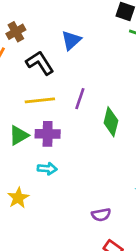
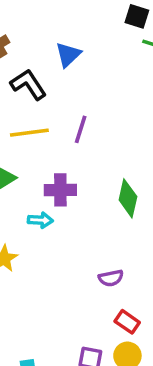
green diamond: (111, 122) -> (128, 198), moved
purple cross: (48, 134) -> (60, 190), moved

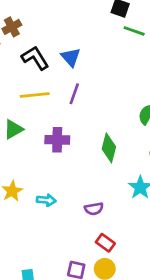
blue triangle: (68, 55) -> (71, 57), moved, turned -30
cyan arrow: (40, 220) -> (46, 200), moved

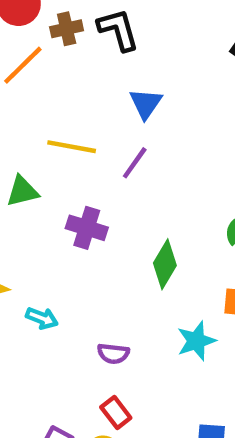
black L-shape: (35, 58) -> (118, 30), moved

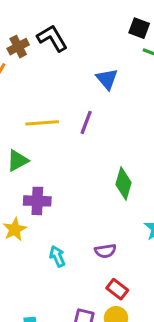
blue triangle: (146, 104) -> (107, 79), moved
purple cross: (87, 228) -> (37, 201), moved
cyan arrow: (42, 318) -> (57, 256), moved, turned -120

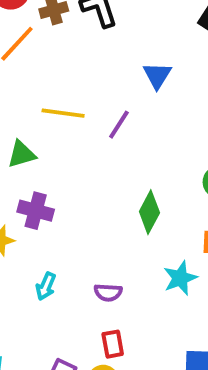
cyan arrow: (57, 256) -> (46, 286), turned -145
red rectangle: (117, 289) -> (113, 344), turned 30

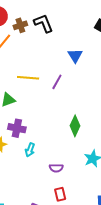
cyan arrow: (46, 286) -> (30, 150), moved

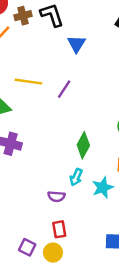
blue triangle: (75, 56) -> (77, 44), moved
cyan arrow: (30, 150) -> (76, 177), moved

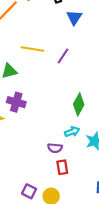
cyan arrow: (76, 177) -> (72, 132), turned -136
red rectangle: (59, 229) -> (62, 167), moved

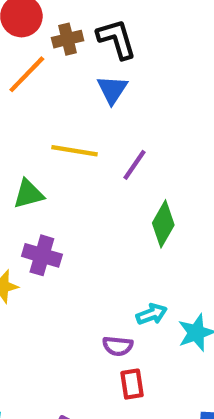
blue triangle: (74, 17) -> (112, 90), moved
green diamond: (79, 104) -> (163, 224), moved

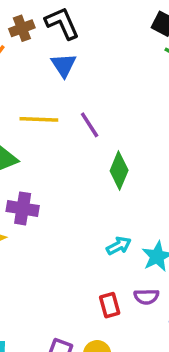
purple line: (135, 165) -> (90, 125), turned -60
purple semicircle: (118, 346) -> (146, 297), moved

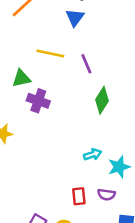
purple cross: (23, 208) -> (38, 101), moved

